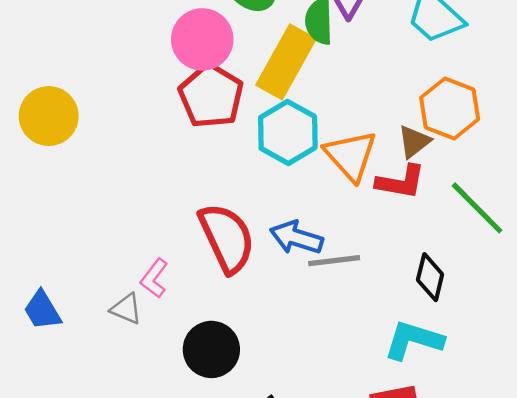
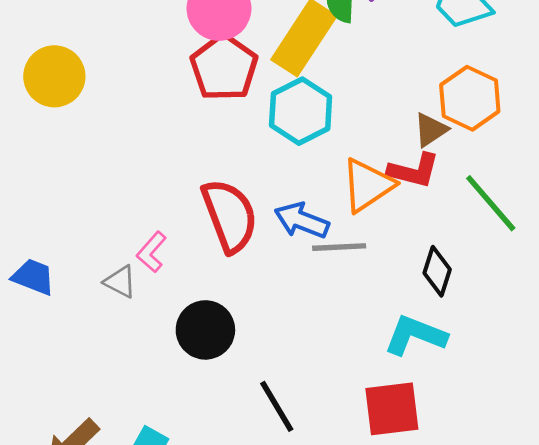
orange triangle: (351, 156) -> (368, 185), moved, turned 34
blue trapezoid: (42, 310) -> (33, 277), turned 138

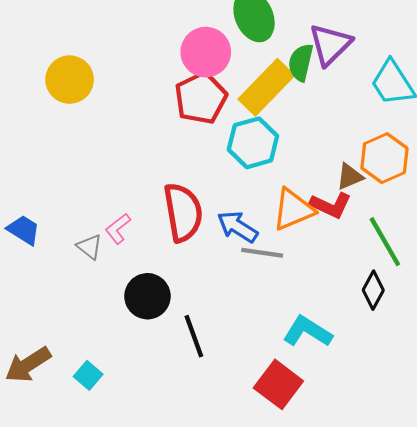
black diamond: (437, 271) -> (373, 290), moved
black line: (277, 406) -> (194, 336), moved
red square: (392, 409) -> (278, 384), turned 33

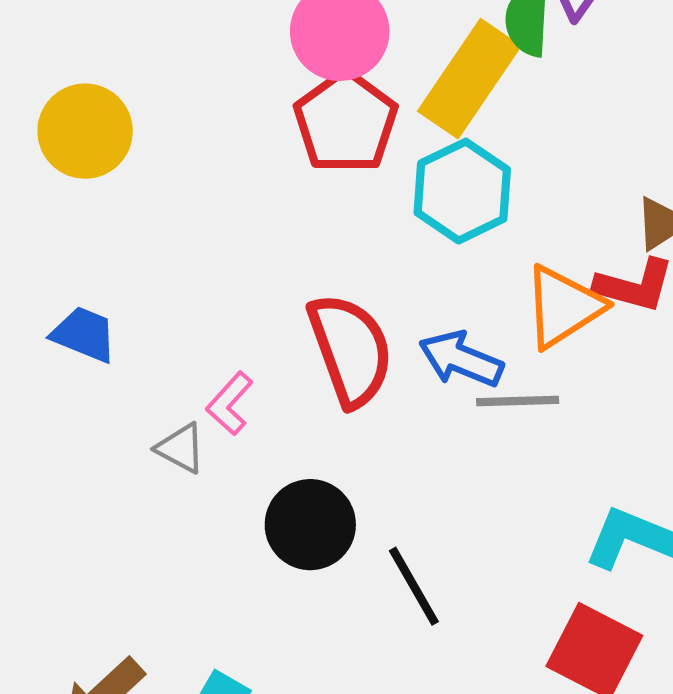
blue trapezoid: (24, 230) -> (84, 334), moved

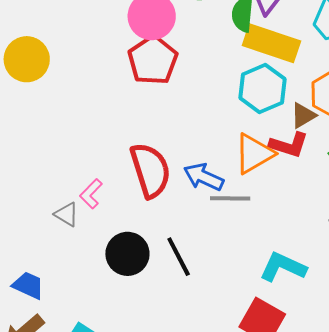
yellow rectangle: (469, 79) -> (271, 43), moved, turned 72
cyan hexagon: (462, 191) -> (262, 88), moved
blue trapezoid: (84, 334) -> (28, 285), moved
black line: (414, 586) -> (179, 257), moved

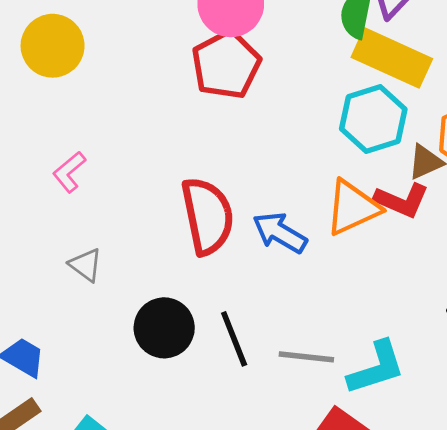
pink L-shape: (91, 194) -> (69, 172), moved
gray line: (230, 198) -> (306, 357), moved
cyan L-shape: (283, 267) -> (376, 368), turned 132

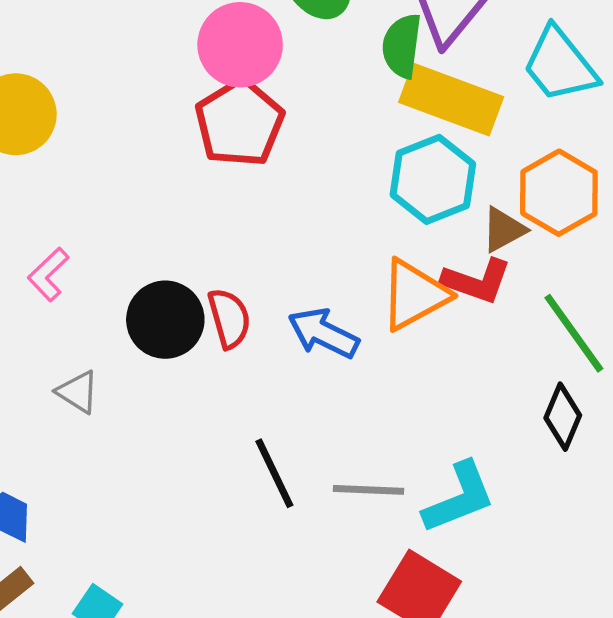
red semicircle: (207, 216) -> (229, 318), size x0.6
black circle: (164, 328) -> (165, 320), moved

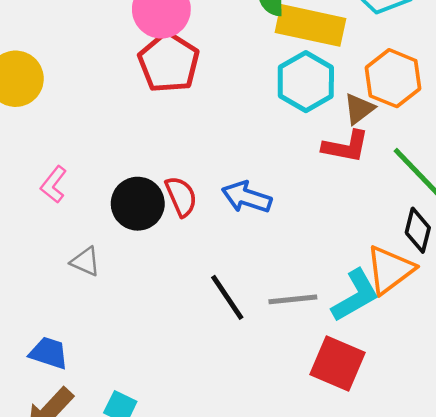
orange triangle: (414, 295) -> (390, 270), moved

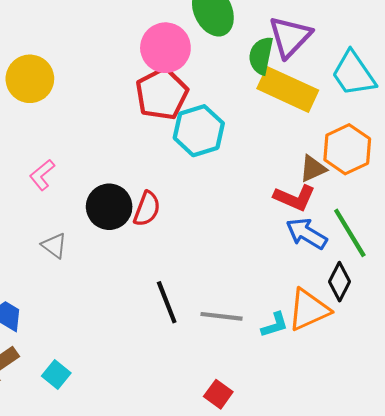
cyan hexagon: (306, 82) -> (199, 131), moved
red semicircle: (181, 196) -> (147, 209), turned 32
blue arrow: (247, 197) -> (306, 234), moved
cyan L-shape: (355, 296) -> (275, 325), size x0.6
red square: (338, 363) -> (218, 394), moved, size x0.6

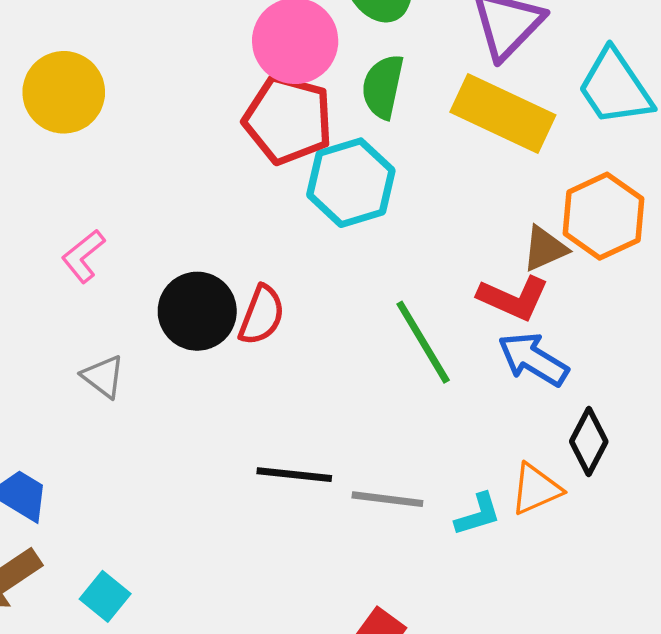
green semicircle: (261, 56) -> (383, 87), moved
red pentagon: (162, 94) -> (288, 120), turned -30
green line: (350, 233) -> (423, 342), moved
black line: (167, 302) -> (294, 475), turned -63
orange triangle: (309, 310) -> (536, 489), size x0.7

